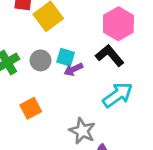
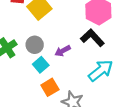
cyan square: (66, 57) -> (41, 65), moved, turned 35
orange square: (31, 108) -> (50, 87), moved

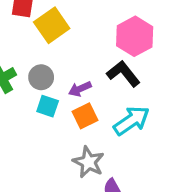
cyan square: (41, 65) -> (48, 106), turned -35
orange square: (50, 87) -> (85, 116), moved

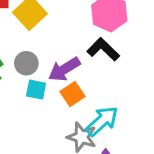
purple arrow: (80, 89) -> (64, 69), size x1.5
cyan arrow: (132, 121) -> (102, 121), moved

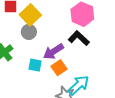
gray circle: (26, 63) -> (29, 32), moved

